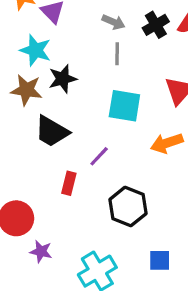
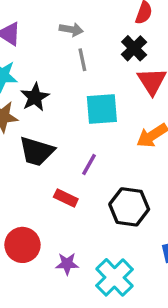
black cross: (156, 25) -> (134, 48), moved
red rectangle: (69, 183) -> (66, 198), turned -65
purple star: (41, 251) -> (67, 264), moved

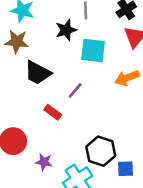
black star: (35, 97) -> (66, 30), moved
black hexagon: (129, 207) -> (101, 151), moved

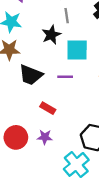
purple line: (75, 90) -> (65, 77), moved, turned 56
purple star: (44, 162) -> (45, 137), moved

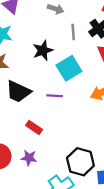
gray line: (67, 16) -> (73, 32), moved
cyan square: (77, 50) -> (69, 68), turned -35

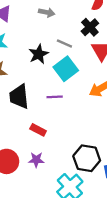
gray line: (73, 32) -> (64, 44), moved, turned -56
black trapezoid: (18, 92) -> (19, 96), turned 65

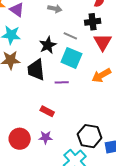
black cross: (90, 27) -> (93, 22), turned 35
cyan square: (66, 69) -> (71, 58), turned -30
black trapezoid: (19, 96) -> (36, 70), moved

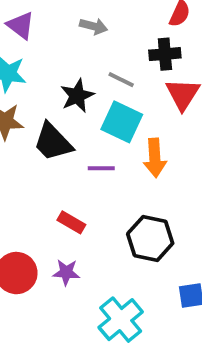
black trapezoid: (36, 70) -> (53, 142), turned -40
orange arrow: (101, 75) -> (155, 158), moved, turned -66
black hexagon: (90, 136) -> (150, 239), moved

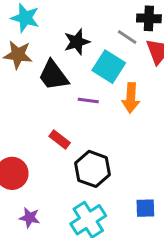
gray line: (121, 80) -> (127, 37), moved
black hexagon: (150, 239) -> (93, 169), moved
purple star: (66, 272) -> (30, 218), moved

